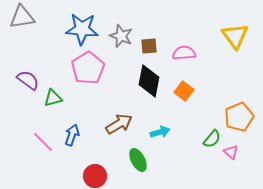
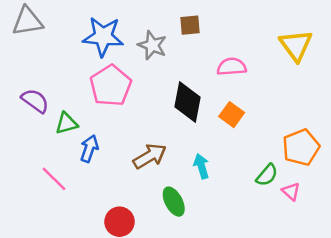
brown square: (149, 46) -> (190, 25), moved
cyan arrow: (160, 132) -> (201, 166), turned -90
blue arrow: (72, 135) -> (89, 149), moved

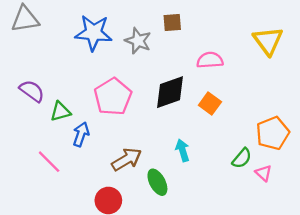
pink pentagon: (111, 86) -> (113, 97), moved
black diamond: (188, 102) -> (170, 92), turned 60
brown arrow: (150, 156) -> (127, 159), moved

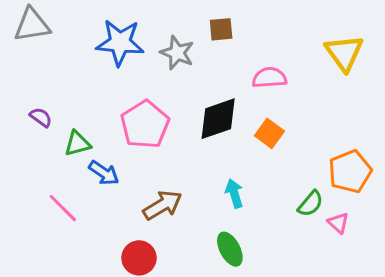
purple semicircle: (32, 91) -> (41, 117), size x0.7
blue arrow: (81, 134) -> (104, 173), turned 105
green ellipse: (157, 182) -> (230, 249), moved

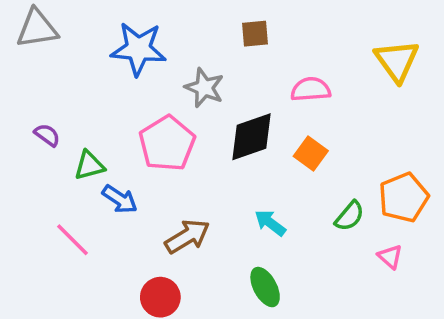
gray star: (177, 53) -> (204, 88), moved
cyan arrow: (234, 193) -> (270, 223), turned -36
green semicircle: (310, 204) -> (350, 216), moved

